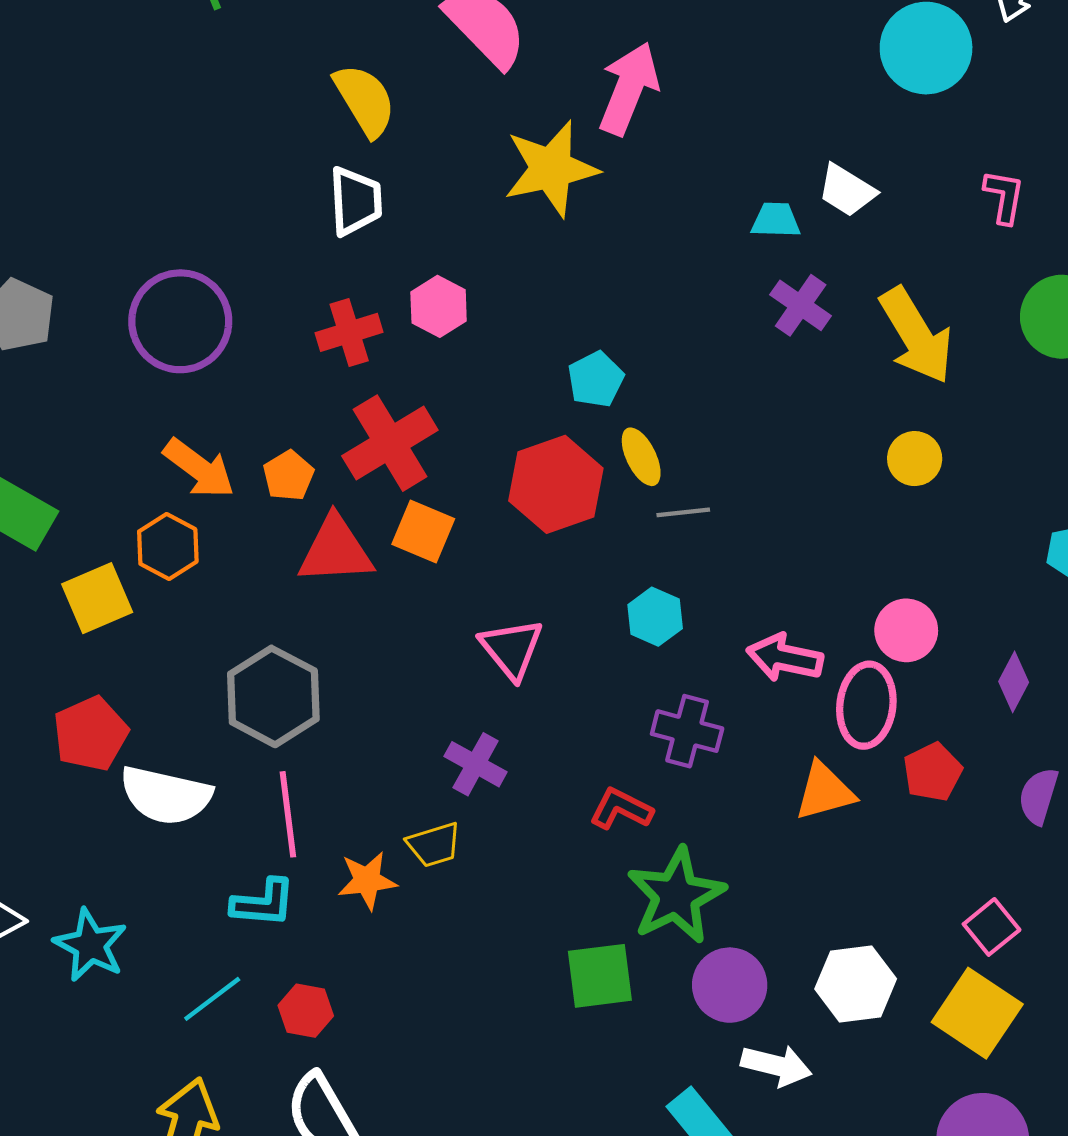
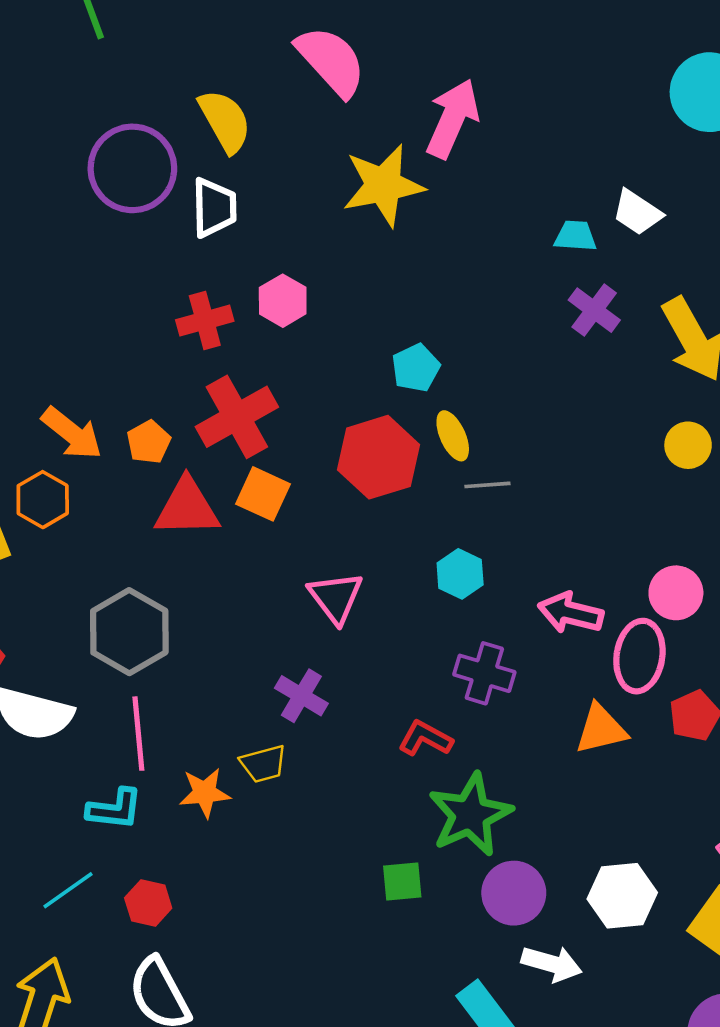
purple circle: (180, 321) -> (132, 168), moved
green square: (600, 976) -> (402, 881), size x0.7

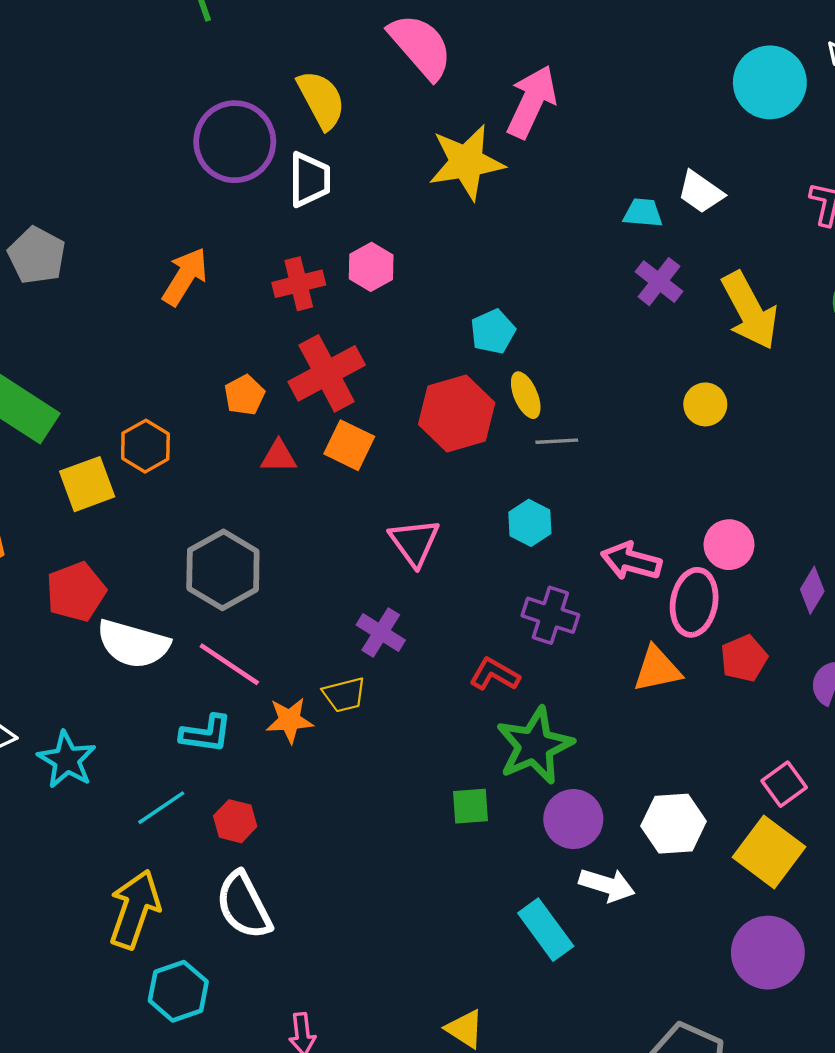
orange arrow: (72, 433) -> (185, 277), moved, turned -98
yellow circle: (688, 445) -> (705, 404), moved
red triangle: (187, 508) -> (279, 456), size x0.6
pink line: (138, 734) -> (229, 664), turned -52

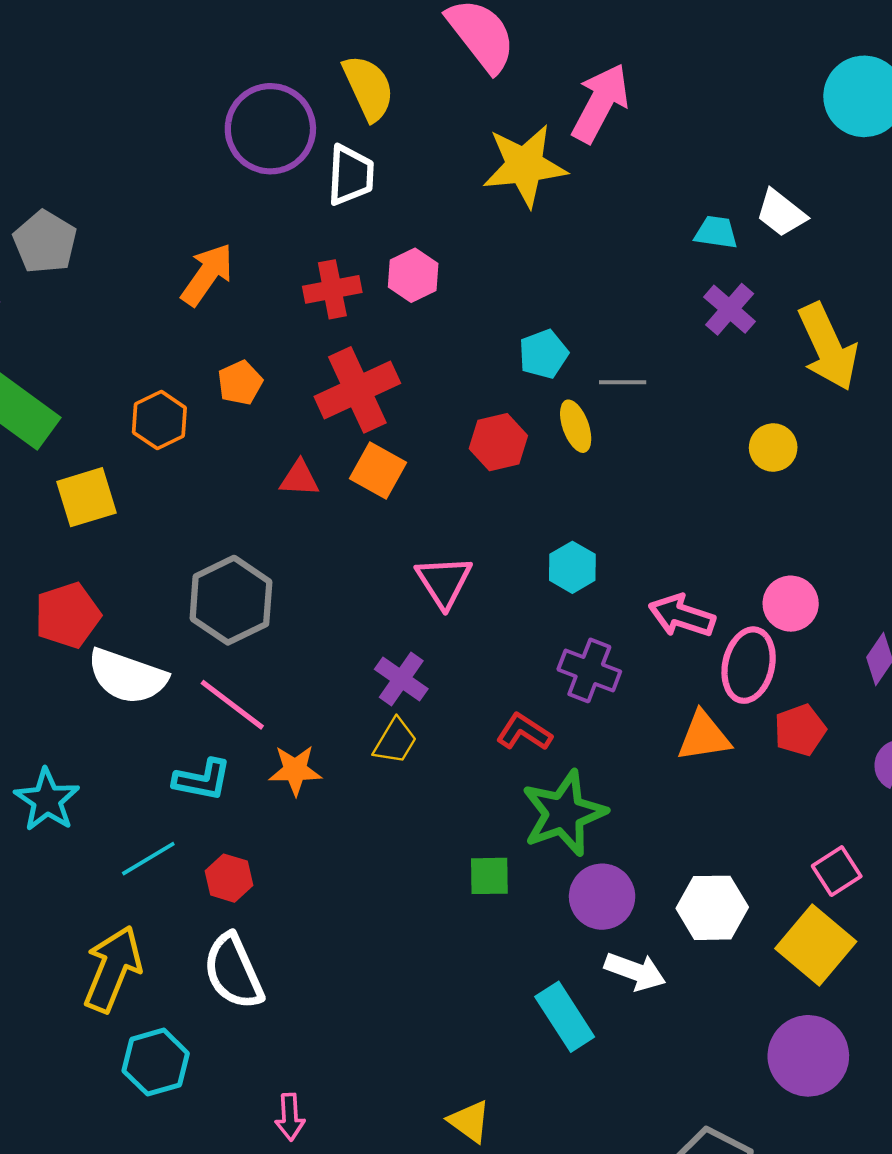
orange pentagon: (244, 395) -> (240, 383), moved
red hexagon: (457, 413) -> (498, 442), size x0.7
gray line: (557, 441) -> (623, 382), moved
orange hexagon: (145, 446) -> (159, 420), moved
yellow trapezoid: (344, 695) -> (395, 741), moved, turned -48

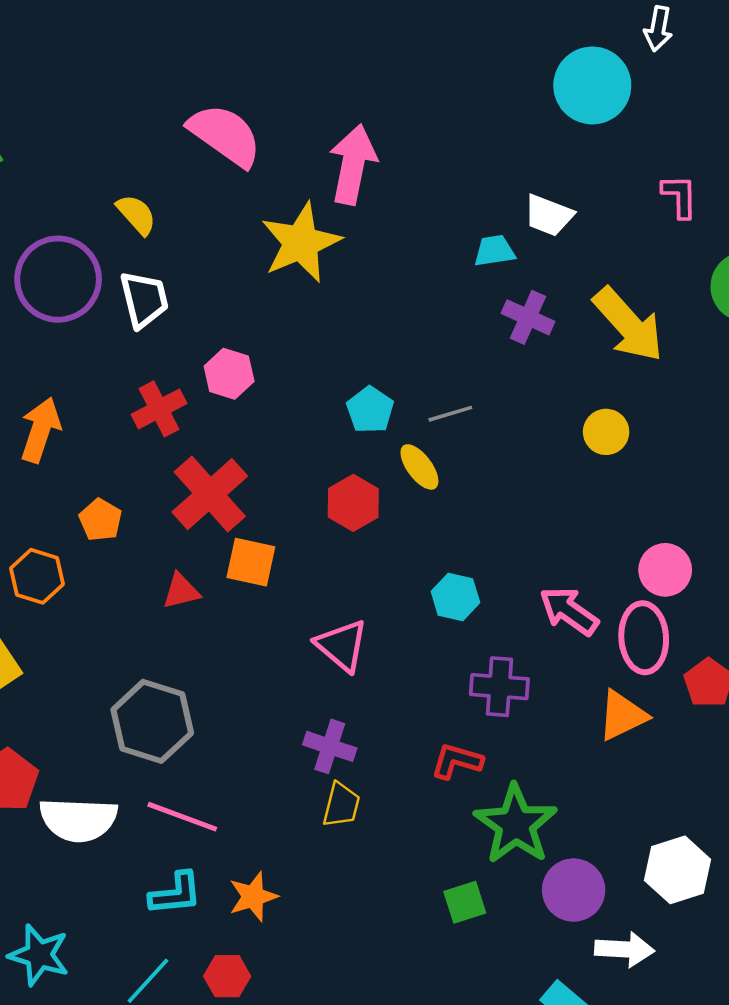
yellow semicircle: (368, 88) -> (136, 215), size x0.7
pink arrow: (682, 616) -> (569, 611), turned 34
orange star: (295, 770) -> (253, 897), moved

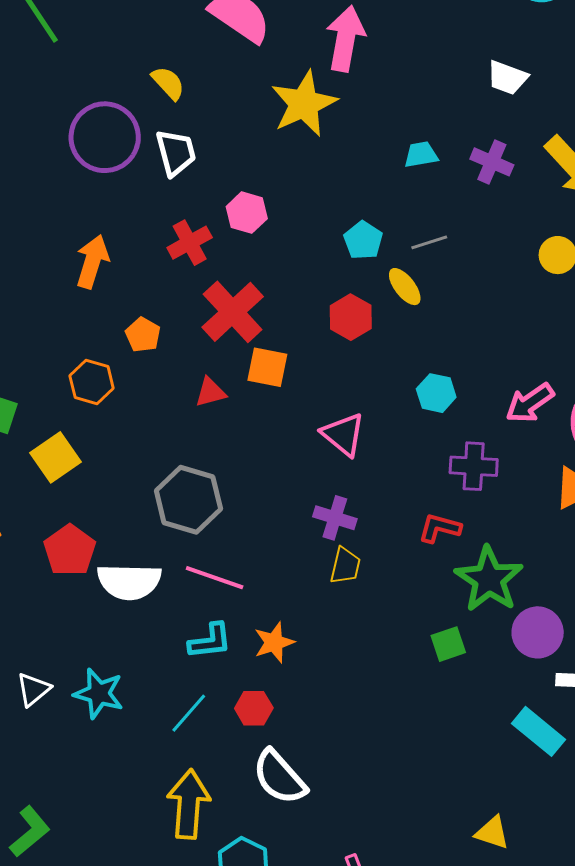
cyan trapezoid: (494, 251) -> (421, 155), moved
pink arrow: (569, 611) -> (530, 403), turned -69

